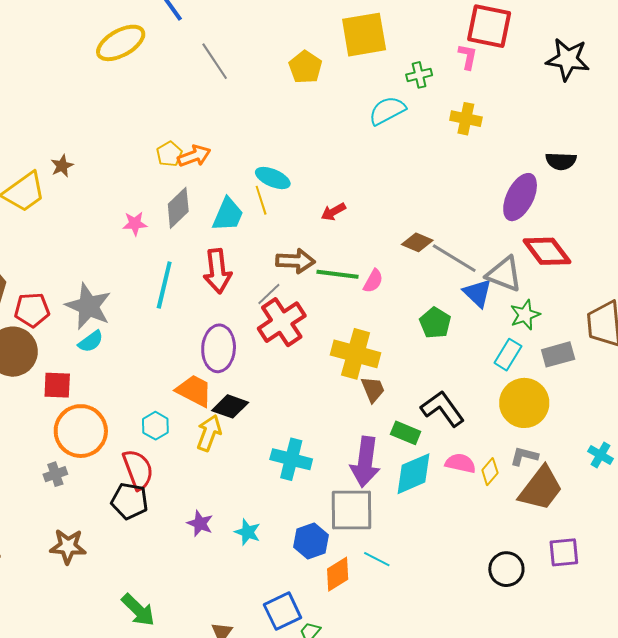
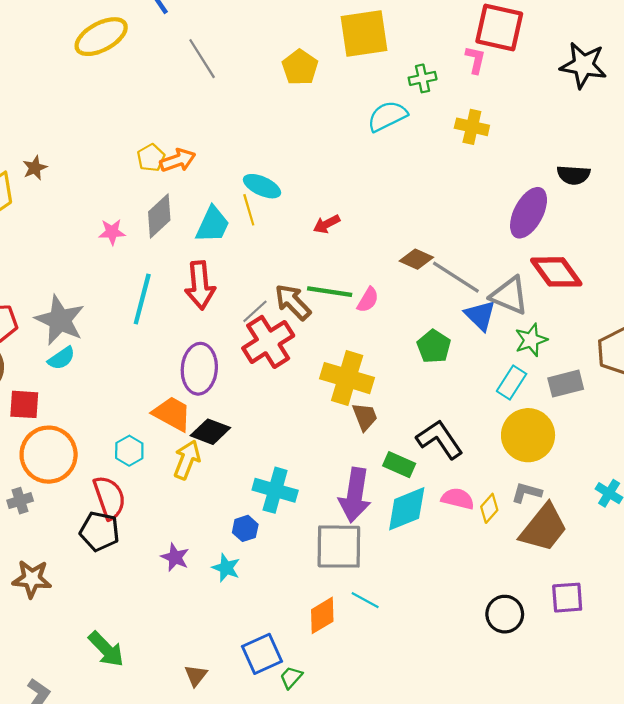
brown arrow: (295, 261) -> (293, 302), moved, turned -138
blue hexagon: (311, 541) -> (245, 528), moved, size x0.7

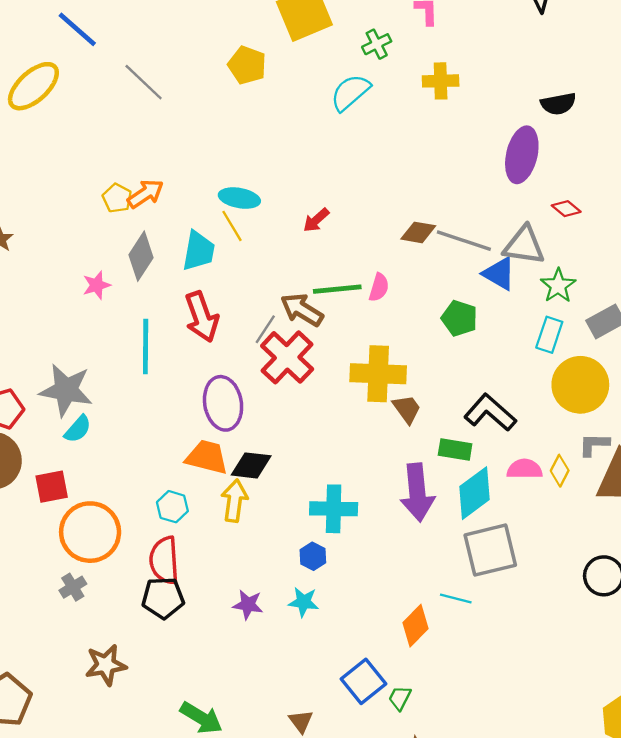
red diamond: (556, 272) -> (566, 209), size x0.5
red semicircle: (109, 498) -> (164, 560), turned -150
gray square: (339, 547) -> (490, 550), moved

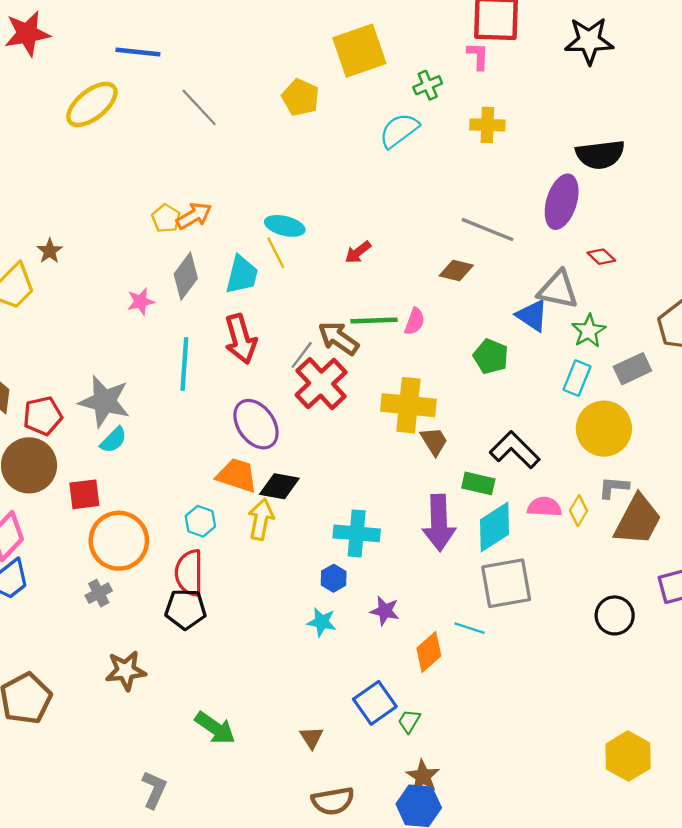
blue line: (77, 29) -> (138, 52), turned -39
black semicircle: (558, 104) -> (600, 154), size x1.4
gray line: (464, 241) -> (488, 230), moved
purple ellipse: (223, 403) -> (256, 424), turned -30
purple star: (248, 605) -> (385, 611), moved

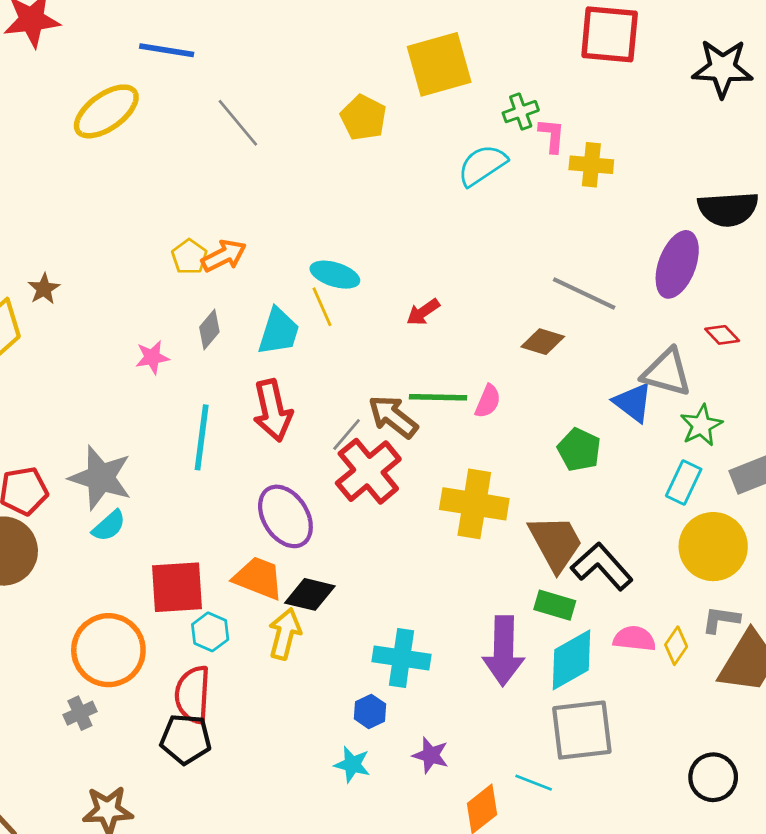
pink L-shape: (478, 56) -> (552, 136), moved
gray diamond: (186, 276) -> (209, 329), size x0.7
brown trapezoid: (434, 441) -> (556, 543), moved, size x1.6
red square: (84, 494) -> (177, 587), moved, size x1.4

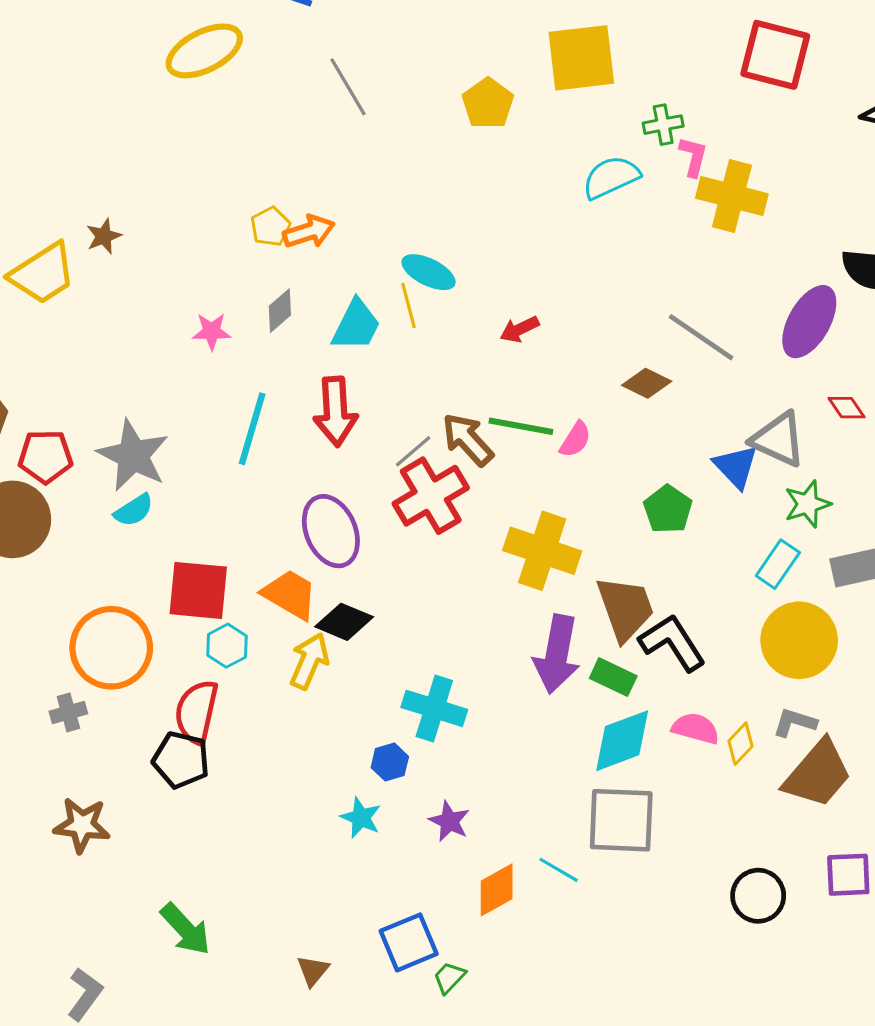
yellow cross: (591, 165) -> (732, 196), size x1.4
purple arrow: (504, 651) -> (557, 654), moved

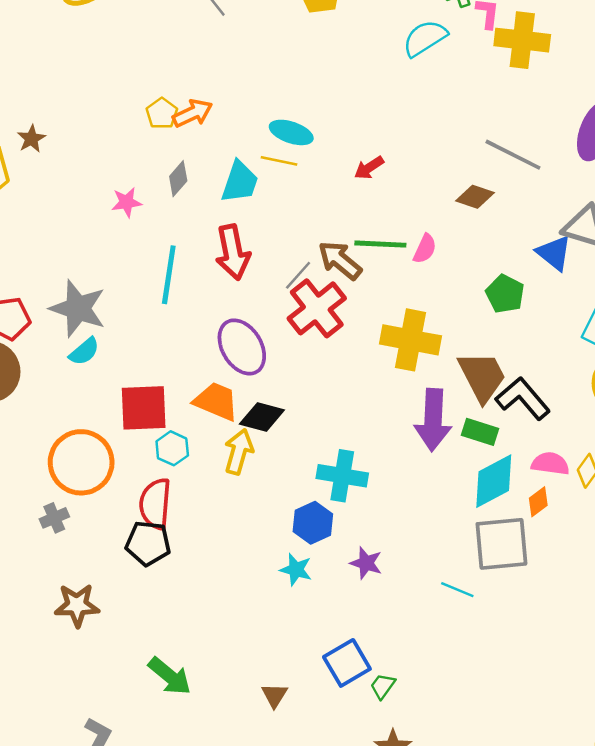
yellow line: (409, 305) -> (279, 161), turned -56
blue hexagon: (390, 762) -> (313, 523), size x1.4
orange diamond: (497, 890) -> (538, 502), moved, size x0.7

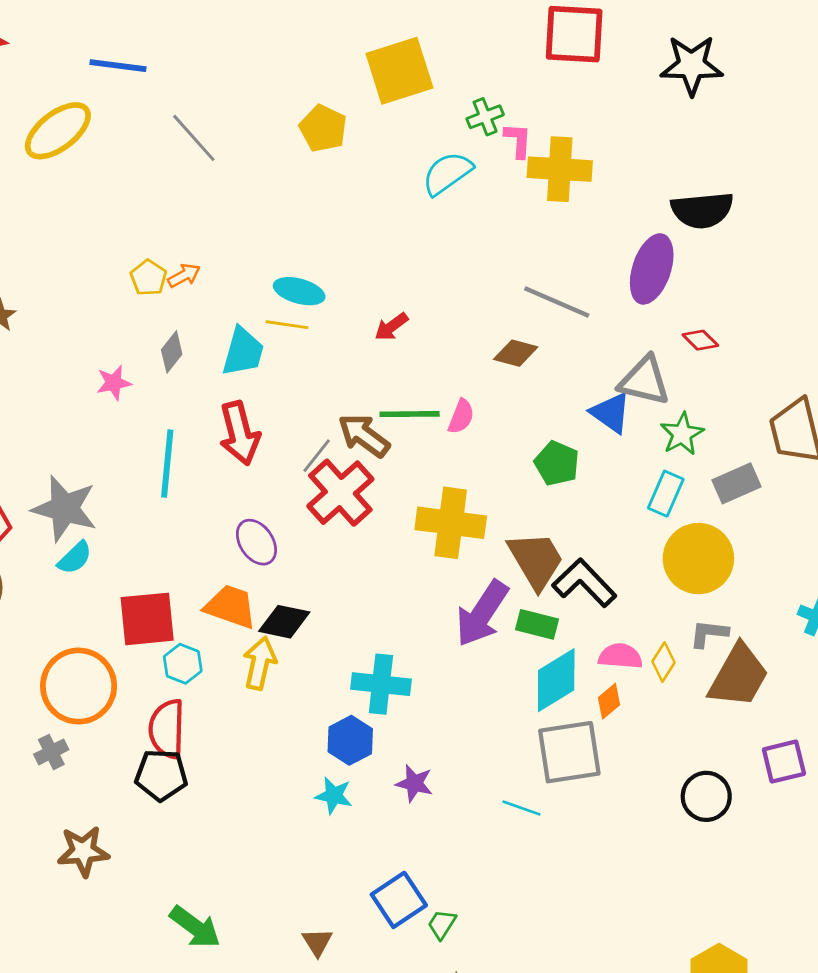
orange arrow: (193, 113) -> (184, 276), size x0.7
purple ellipse: (242, 347) -> (256, 542), size x0.7
purple arrow: (433, 420) -> (482, 614), turned 34

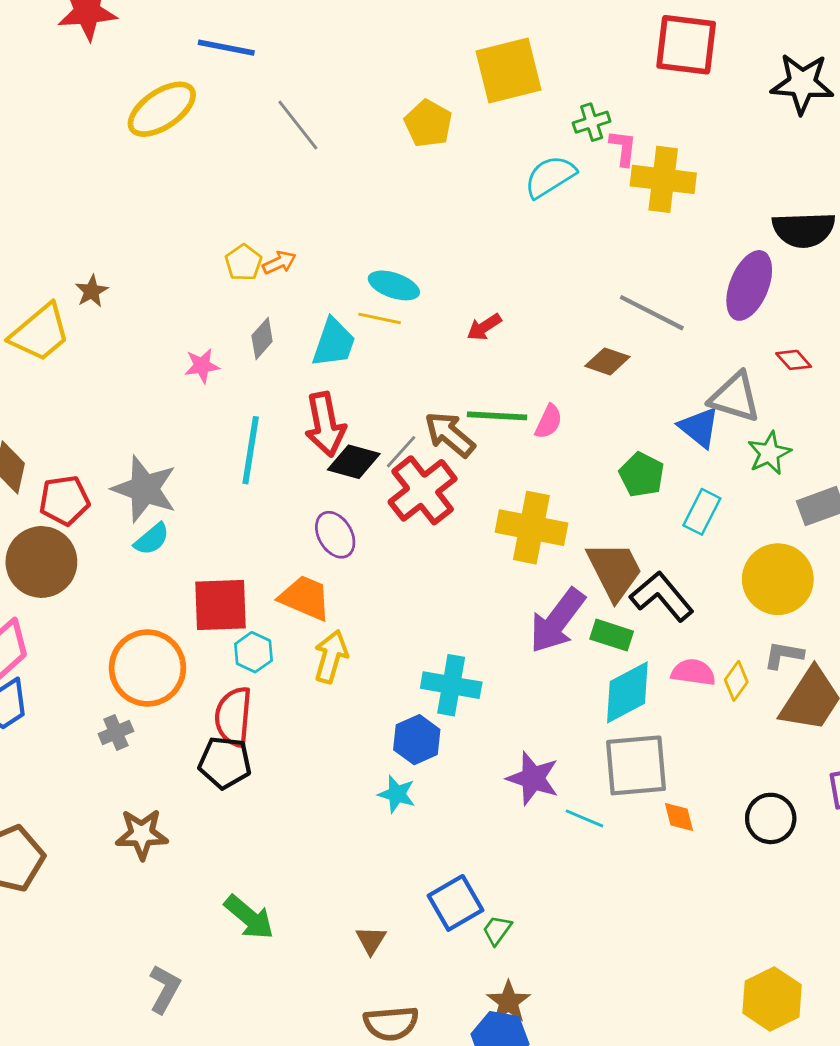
cyan rectangle: (666, 494) -> (702, 512), moved
black diamond: (284, 622) -> (354, 462), moved
orange diamond: (609, 701) -> (679, 817), moved, turned -68
purple star: (414, 783) -> (533, 778), moved, size x1.4

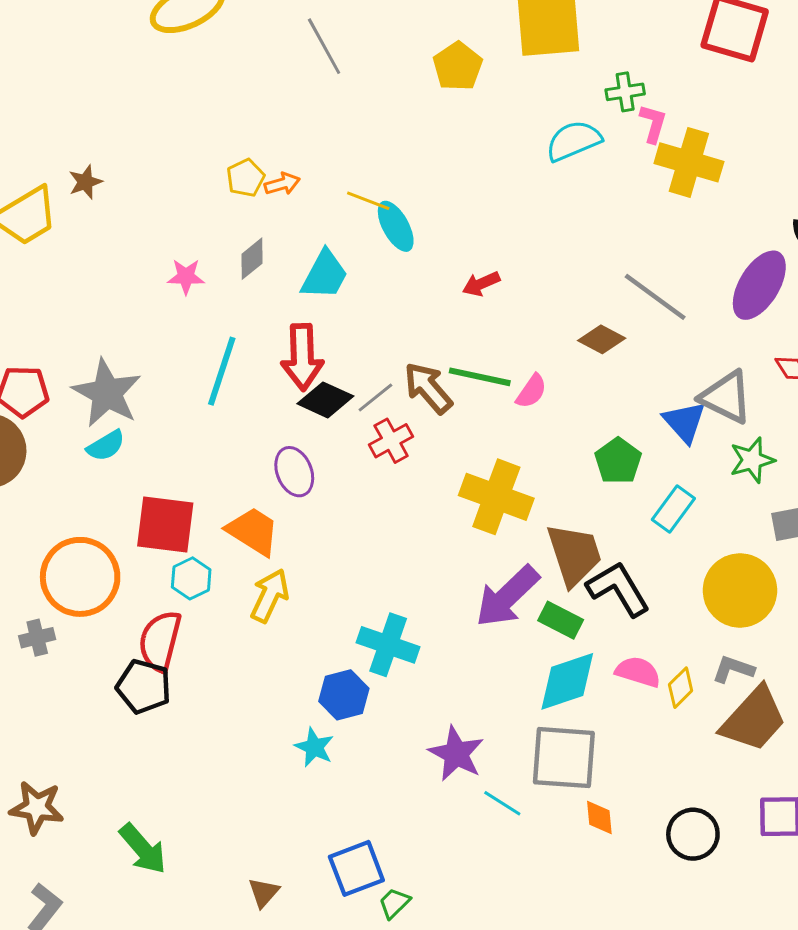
cyan ellipse: (394, 285) -> (396, 226), turned 33
yellow line: (380, 318) -> (368, 201), moved
red cross: (423, 490) -> (391, 441), size x0.6
brown star: (142, 834) -> (37, 808), moved

